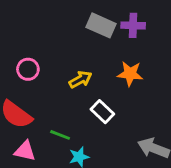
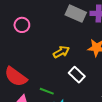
pink circle: (28, 69) -> (22, 25), moved

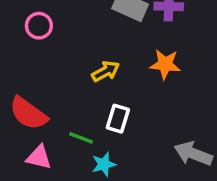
white rectangle: (77, 75) -> (118, 119), moved, turned 63

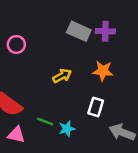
white rectangle: (118, 119) -> (96, 107), moved
cyan star: (104, 164) -> (67, 129), moved

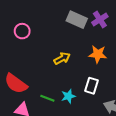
purple cross: (105, 31) -> (100, 20), turned -35
cyan star: (67, 129) -> (68, 96), moved

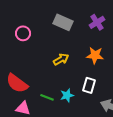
gray rectangle: (77, 20) -> (63, 22), moved

